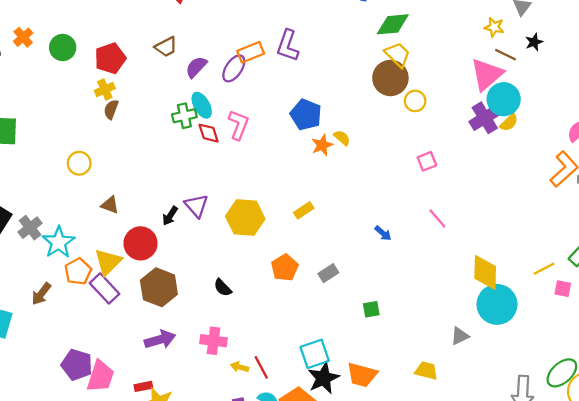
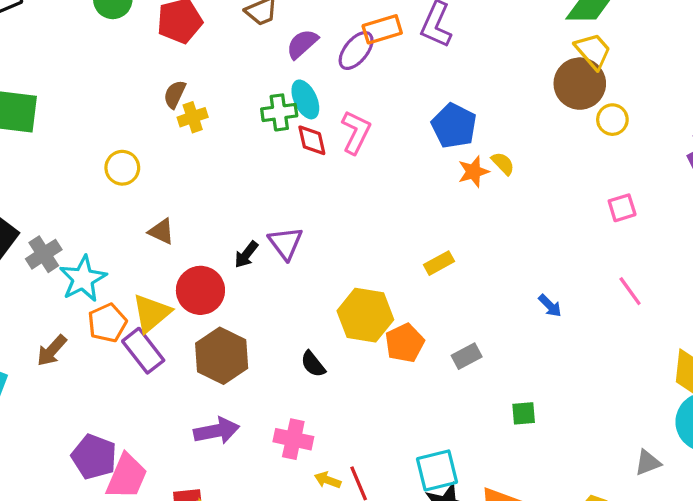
yellow cross: (105, 89) -> (193, 117), moved
yellow hexagon: (245, 218) -> (365, 315), moved

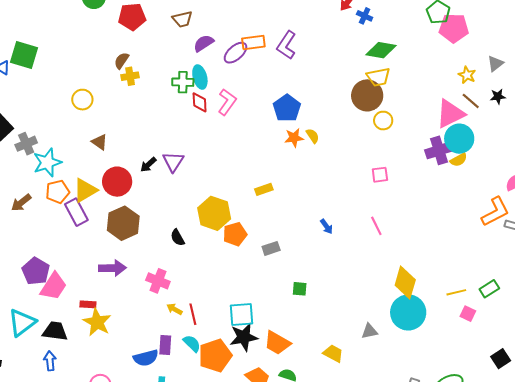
yellow trapezoid: (593, 51) -> (378, 77), turned 110

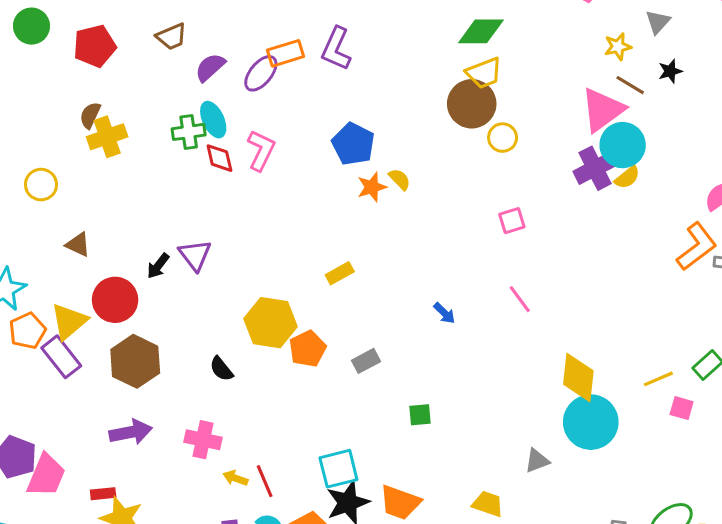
yellow star: (467, 75) -> (618, 47), turned -30
yellow cross: (130, 76) -> (107, 137), size x1.4

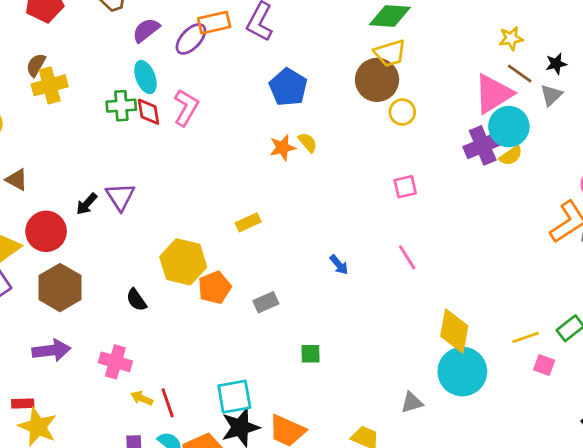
gray triangle: (658, 22) -> (551, 95), moved
green cross: (189, 132) -> (121, 106), moved
blue pentagon: (353, 144) -> (288, 87), moved

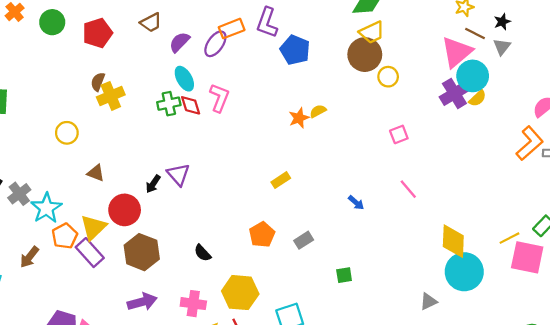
blue pentagon: (288, 87) -> (295, 50), moved
yellow semicircle: (308, 142) -> (318, 111), turned -70
yellow hexagon: (183, 262) -> (240, 293), moved
pink square: (544, 365) -> (527, 257), size x2.0

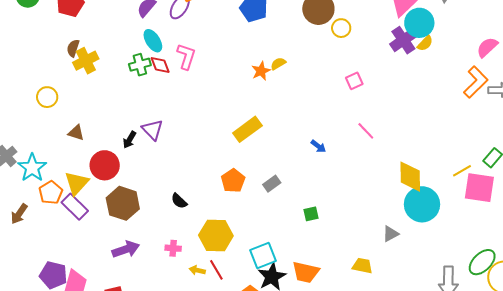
yellow rectangle: (281, 180) -> (247, 129), size x1.6
pink cross: (193, 304) -> (173, 248), size x0.7

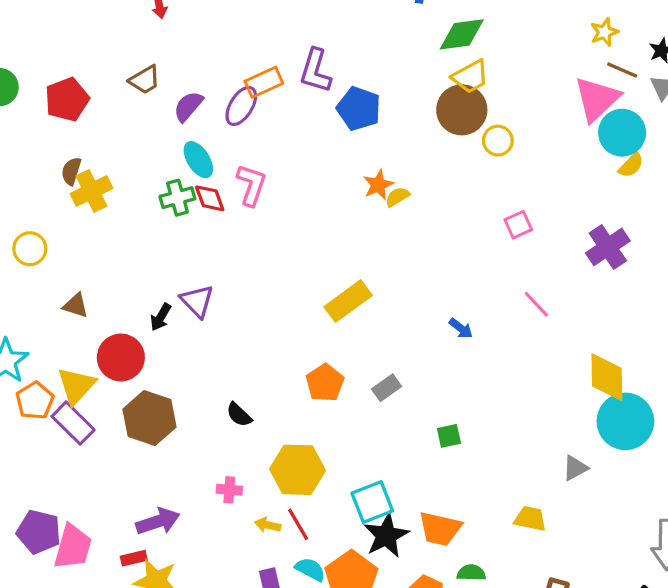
purple cross: (403, 40) -> (608, 247), moved
orange star: (261, 71) -> (378, 185), moved
purple arrow: (126, 249) -> (158, 521), moved

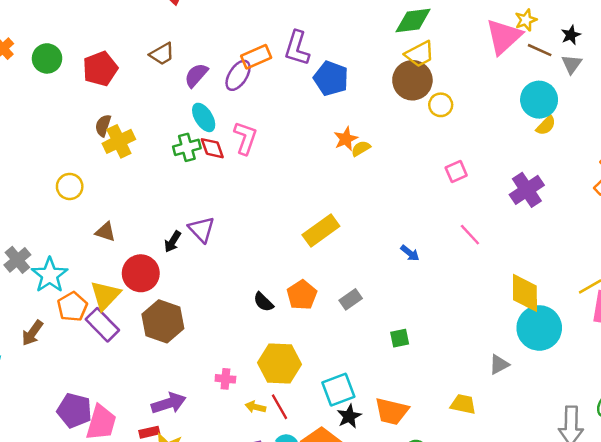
pink triangle: (597, 99) -> (504, 37), moved
black semicircle: (239, 415) -> (263, 302), moved
black star: (386, 536) -> (349, 416), size x0.7

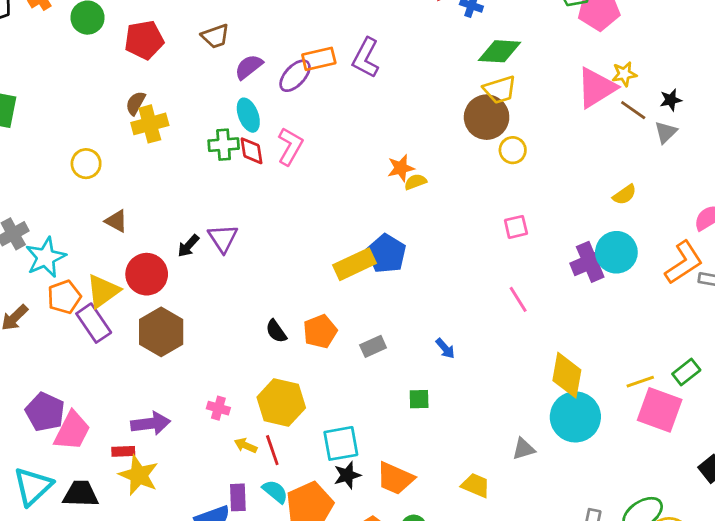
blue pentagon: (331, 78) -> (386, 254), moved
cyan circle: (539, 100) -> (616, 252), moved
blue arrow: (410, 253) -> (445, 348), moved

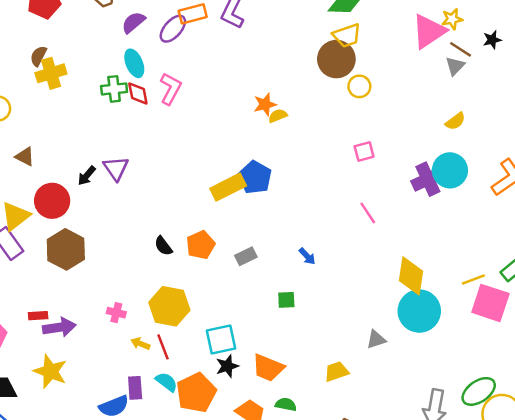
gray triangle: (666, 132) -> (455, 66), moved
red rectangle: (123, 451) -> (38, 316), moved
yellow trapezoid: (476, 485) -> (336, 372), turned -40

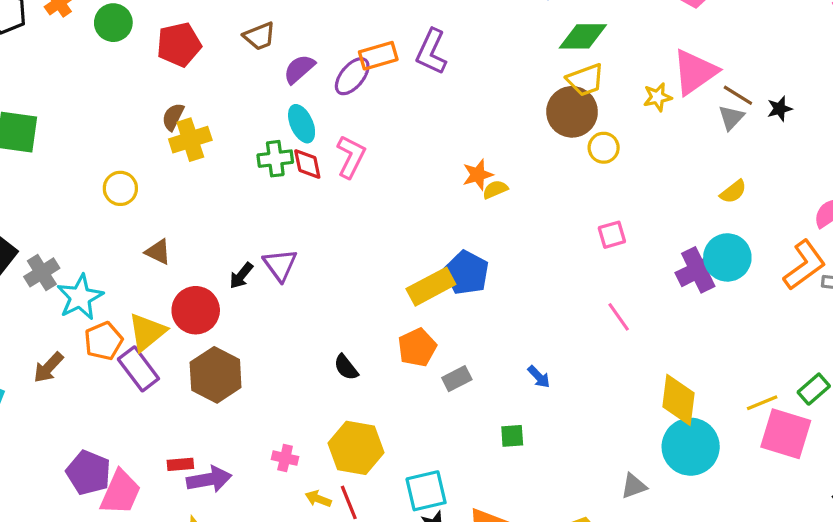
yellow star: (452, 19) -> (658, 97), moved
black star: (492, 40) -> (780, 109), moved
orange pentagon: (201, 245) -> (417, 347), moved

